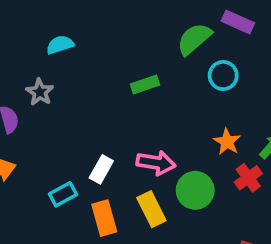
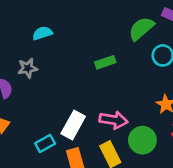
gray star: (40, 92) -> (28, 68), turned 30
white rectangle: (101, 169) -> (73, 125), size x1.4

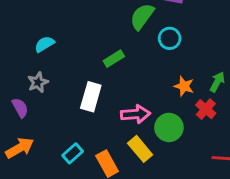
white rectangle: (73, 125) -> (91, 97), moved

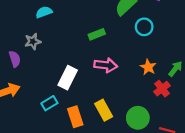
white rectangle: (91, 97) -> (68, 78), moved
pink arrow: (135, 114) -> (106, 65), moved
green circle: (169, 127) -> (138, 118), moved

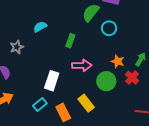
cyan semicircle: (44, 12) -> (40, 27), moved
green rectangle: (97, 34) -> (70, 41), turned -40
gray star: (33, 41) -> (17, 47), moved
green circle: (138, 118) -> (106, 81), moved

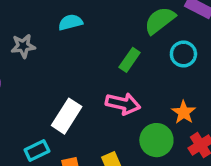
green rectangle: (70, 41) -> (130, 60), moved

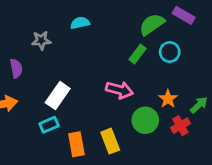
green rectangle: (130, 60) -> (138, 54), moved
white rectangle: (67, 116) -> (58, 96), moved

